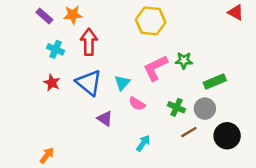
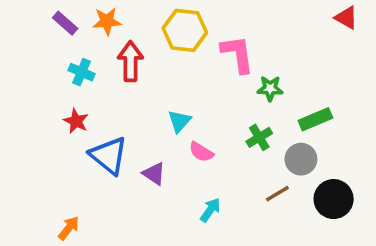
yellow hexagon: (151, 21) -> (185, 30), moved
pink L-shape: (155, 68) -> (237, 54), moved, turned 108
blue triangle: (89, 83) -> (109, 156), moved
green cross: (176, 107) -> (259, 137), moved, turned 35

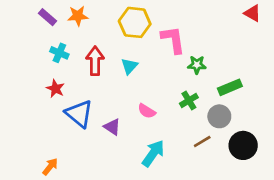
red arrow: (130, 61) -> (95, 61), moved
cyan triangle: (179, 121) -> (129, 66), moved
cyan arrow: (210, 210) -> (153, 153), size x1.5

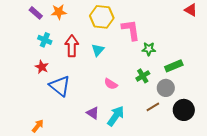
purple triangle: (112, 127) -> (93, 113), moved

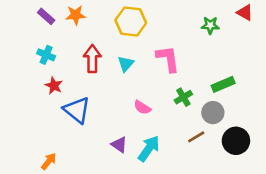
pink L-shape: (131, 30) -> (168, 59), moved
cyan cross: (45, 40) -> (46, 55), moved
green star: (149, 49) -> (210, 25), moved

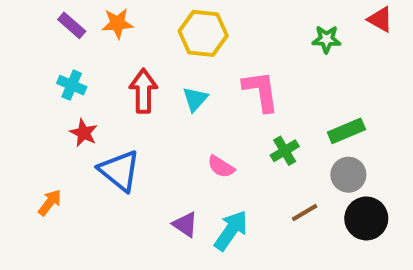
gray circle: (213, 113) -> (348, 175), moved
orange arrow: (49, 161) -> (50, 203), moved

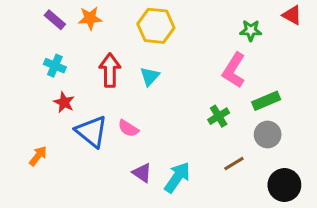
pink L-shape: (261, 91) -> (234, 70), moved, turned -140
pink semicircle: (221, 167) -> (128, 128), moved
black circle: (366, 218) -> (284, 185), moved

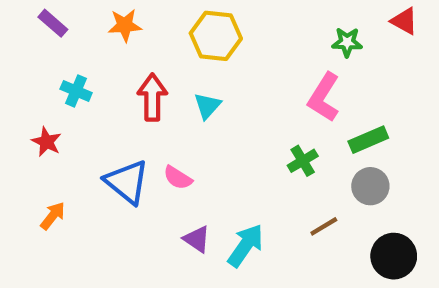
purple rectangle: (55, 20) -> (53, 23), moved
red star: (64, 102) -> (46, 142), moved

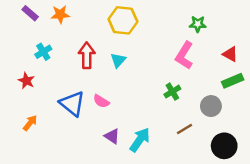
red triangle: (404, 21) -> (230, 54), moved
orange star: (125, 25) -> (60, 14), moved
cyan cross: (76, 91) -> (43, 52), turned 35
green rectangle: (368, 140) -> (233, 81), moved

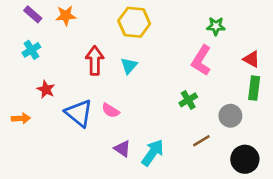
cyan cross: (43, 52) -> (31, 50), moved
red star: (26, 81) -> (46, 89), moved
green rectangle: (233, 81) -> (254, 88), turned -60
orange arrow: (30, 123) -> (21, 118), moved, turned 49

